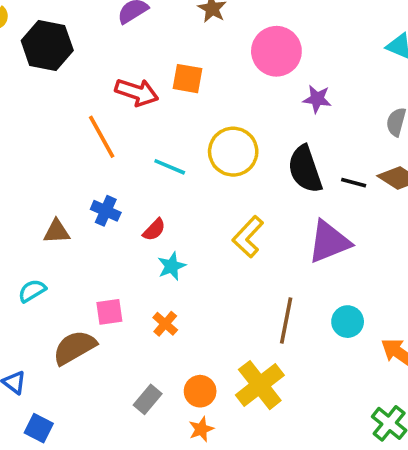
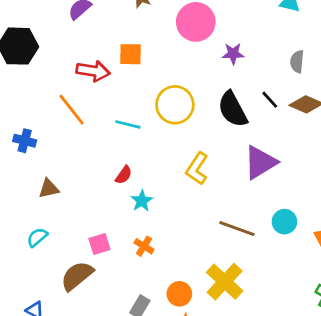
black line: (354, 183) -> (270, 100), moved, turned 42
blue cross: (106, 211) -> (25, 141), moved
brown line: (286, 320) -> (237, 228), turned -72

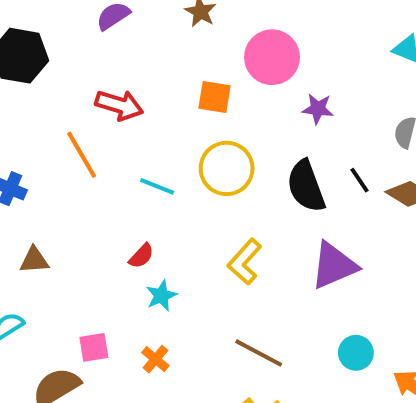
orange square: (131, 54) -> (215, 97), moved
brown line: (237, 228) -> (259, 353), moved

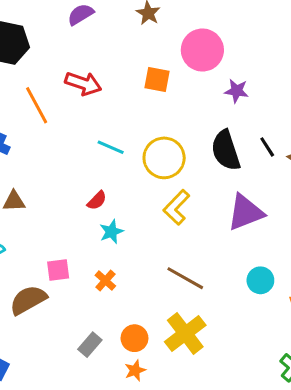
orange line: (82, 155) -> (37, 105), moved
yellow circle: (227, 168) -> (164, 158), moved

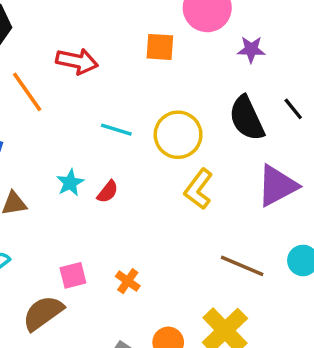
cyan star: (111, 232) -> (70, 183), moved
brown line: (185, 278) -> (242, 266), moved

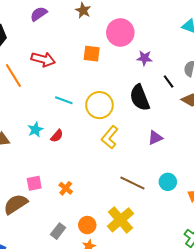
black line: (293, 109) -> (169, 82), moved
purple triangle: (277, 186) -> (155, 138), size x0.6

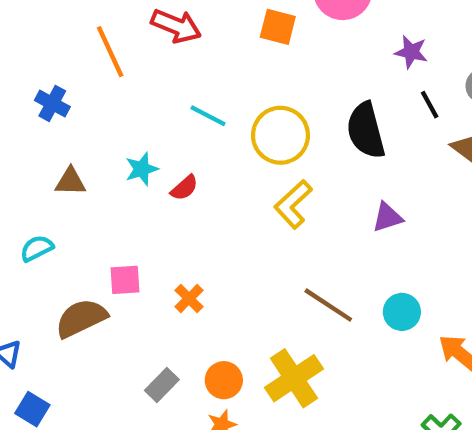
purple star: (144, 58) -> (411, 52), moved

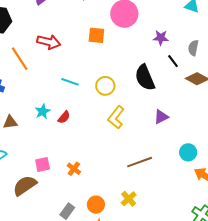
yellow circle: (280, 135) -> (105, 86), size x0.7
brown line: (328, 305) -> (140, 162), turned -45
cyan circle: (402, 312) -> (188, 152), moved
yellow cross: (294, 378) -> (129, 199), size x0.6

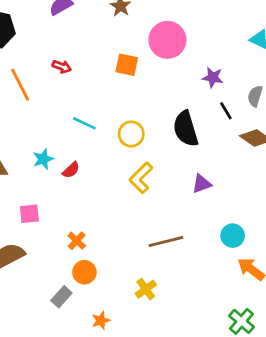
red arrow: (49, 42) -> (62, 67), size x0.6
pink square: (43, 164) -> (29, 214), moved
orange circle: (96, 205) -> (84, 272), moved

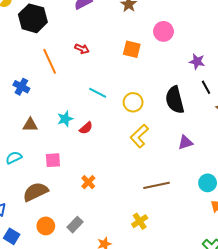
pink circle: (167, 40) -> (163, 31), size x0.7
orange circle: (84, 272) -> (46, 226), moved

